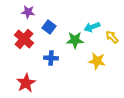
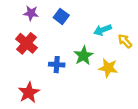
blue square: (49, 27) -> (61, 16), moved
green star: (75, 40) -> (84, 56), moved, turned -30

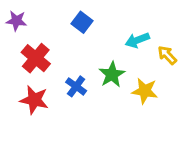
purple star: (31, 13) -> (16, 21), moved
blue cross: (57, 65) -> (76, 86), turned 32
red star: (29, 93) -> (34, 100), moved, turned -30

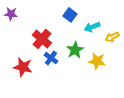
blue square: (82, 22) -> (70, 15), moved
yellow arrow: (167, 55) -> (112, 37), turned -72
red cross: (36, 58) -> (42, 39), moved

